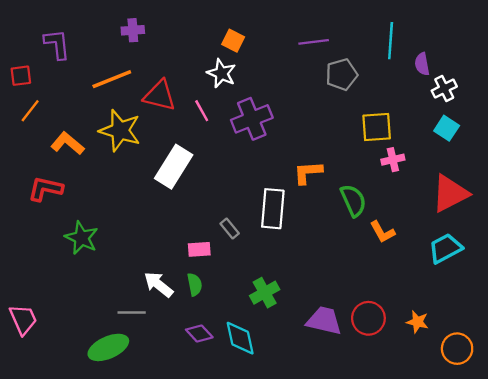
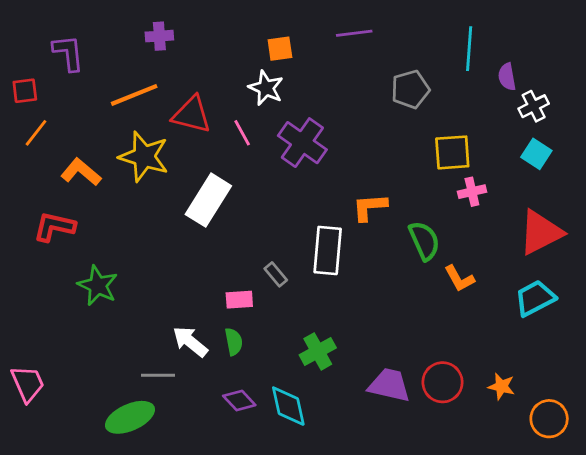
orange square: (233, 41) -> (280, 49), turned -35
purple line: (314, 42) -> (354, 33), moved
purple cross: (252, 119) -> (302, 143), turned -33

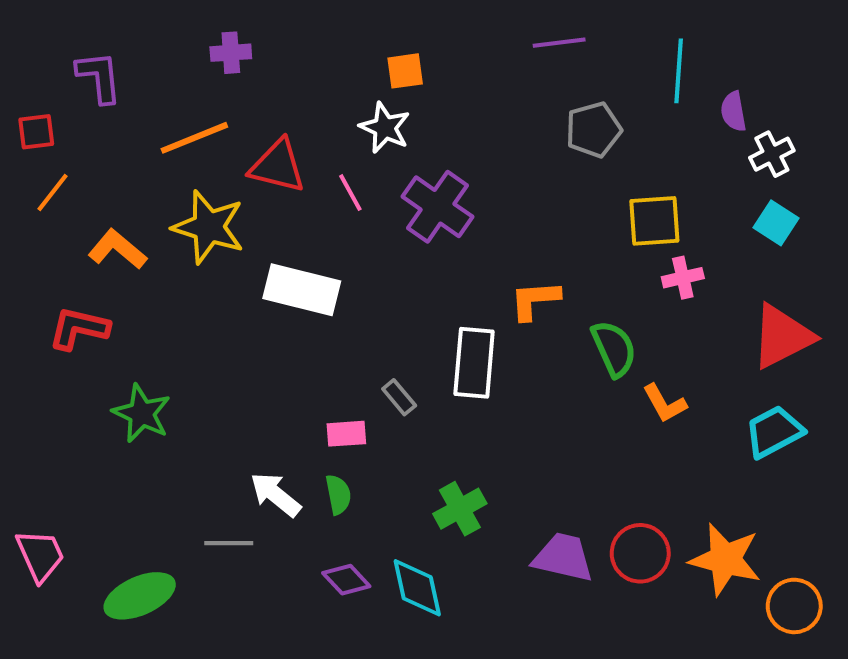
purple line: (354, 33) -> (559, 43), moved
white rectangle: (208, 200) -> (302, 290), turned 72
orange star: (501, 386) -> (725, 559), size x1.8
green ellipse: (130, 417) -> (140, 596), moved

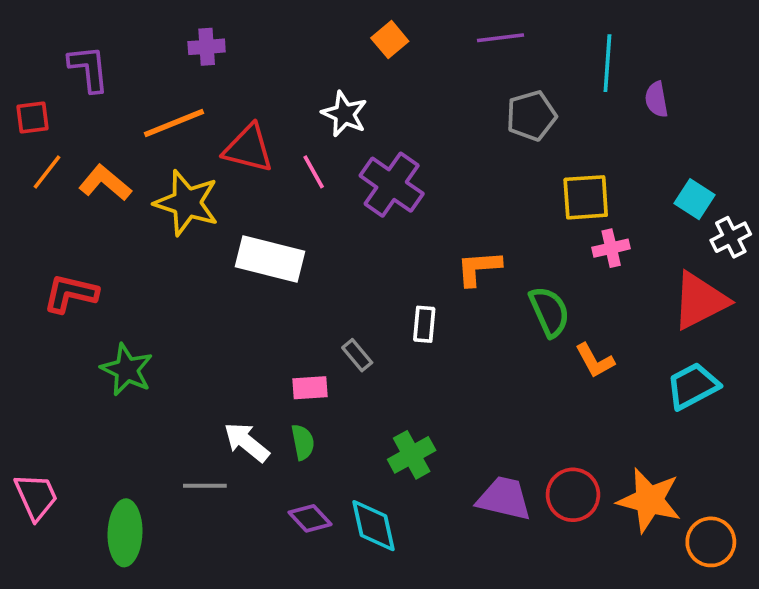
orange square: (405, 71) -> (390, 40), moved, turned -32
white cross: (772, 154) -> (731, 237), moved
orange L-shape: (117, 249) -> (105, 183), moved
white rectangle: (474, 363) -> (424, 324), size x0.6
green ellipse: (140, 596) -> (125, 533), turned -64

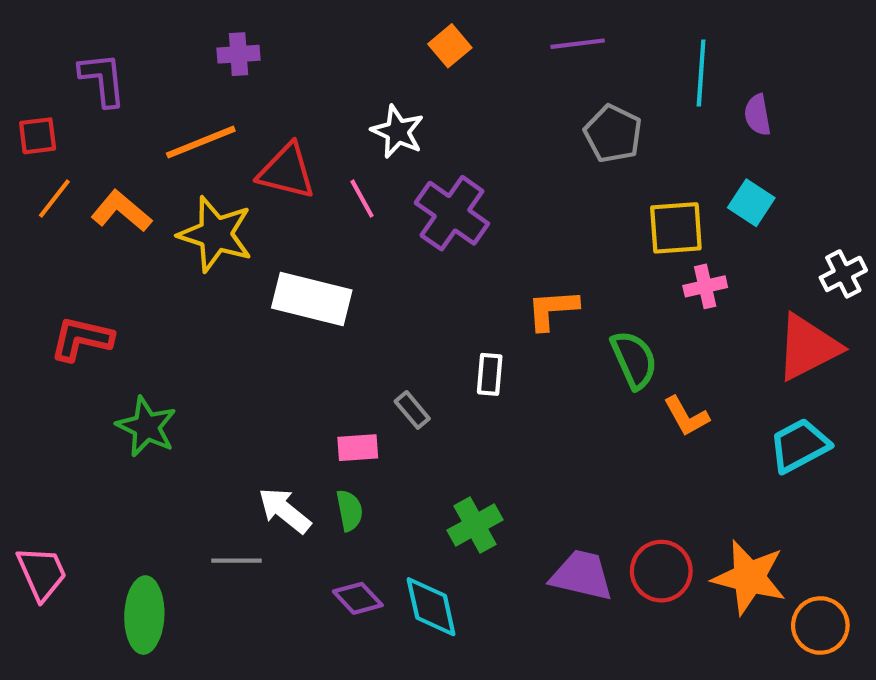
gray pentagon: (531, 116) -> (613, 134), turned -30
cyan square: (695, 199) -> (751, 203), moved

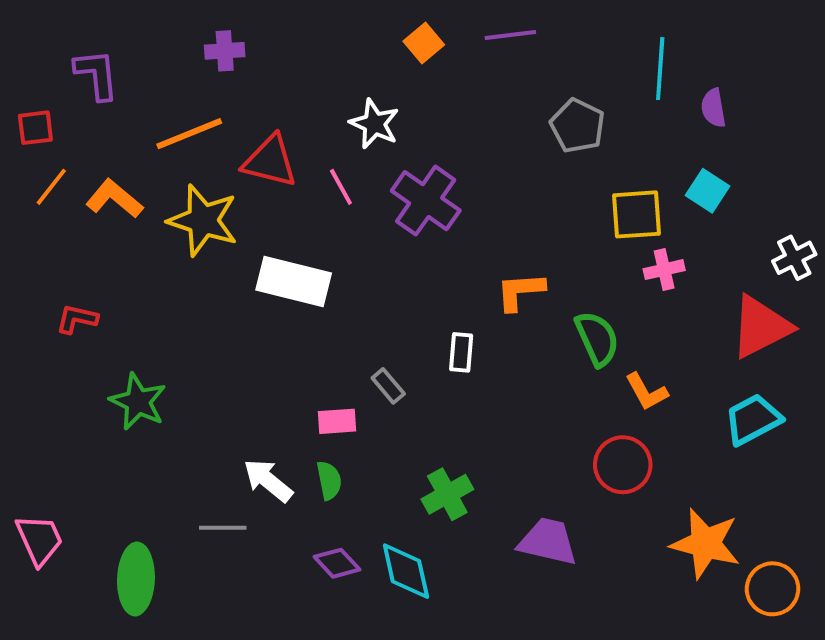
purple line: (578, 44) -> (510, 35), moved
red L-shape: (82, 339) -> (77, 319), size x0.7
red circle: (661, 571) -> (623, 465), moved

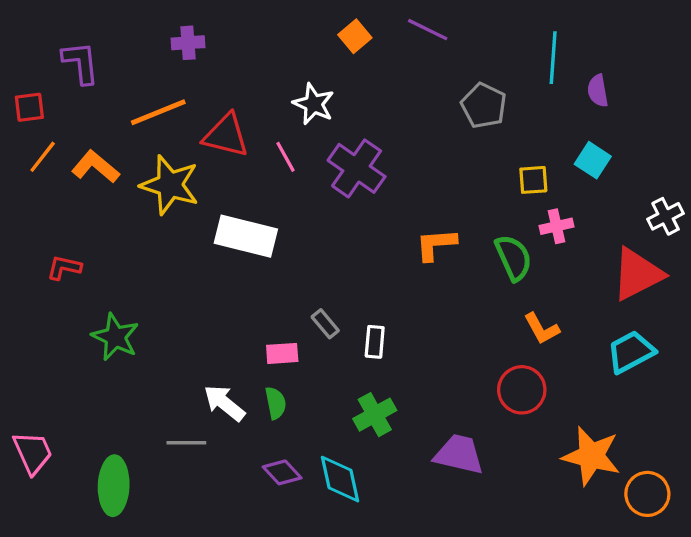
purple line: (510, 35) -> (428, 30), turned 33
yellow square: (637, 214) -> (533, 180), size x0.7
green semicircle: (597, 339) -> (514, 258), moved
white rectangle: (461, 352) -> (375, 342), moved

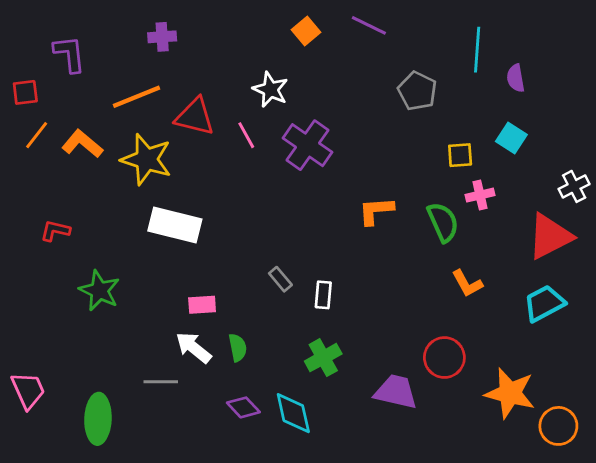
white rectangle: (246, 236) -> (175, 225), moved
pink rectangle: (282, 353) -> (202, 305), moved
red circle: (522, 390) -> (444, 358), moved

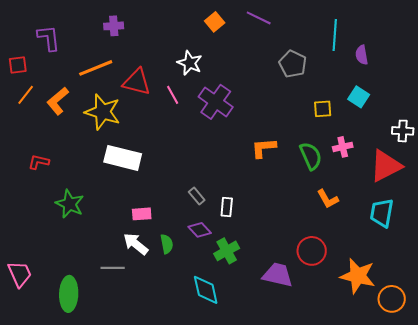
orange L-shape: (82, 144) -> (58, 101), turned -80
white cross: (574, 186) -> (403, 131), turned 30
pink cross: (480, 195) -> (343, 147), moved
cyan trapezoid: (544, 303) -> (382, 213), turned -52
purple diamond: (243, 407) -> (200, 230), moved

